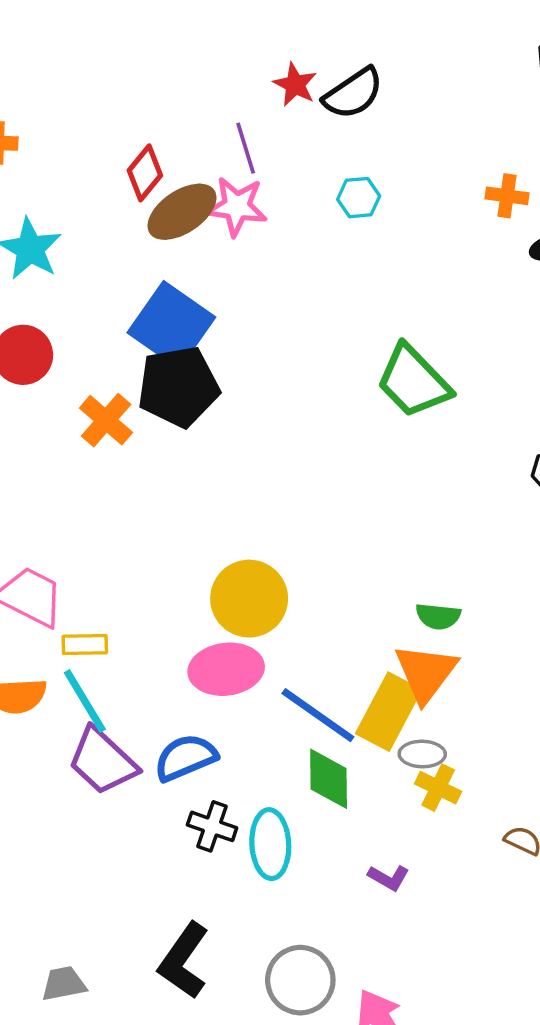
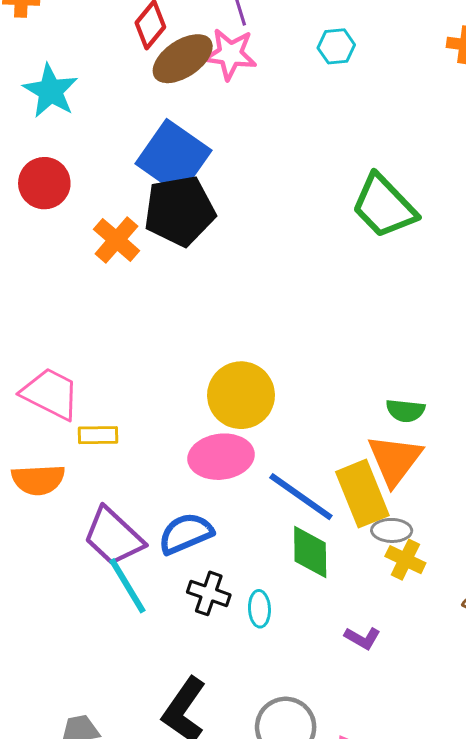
cyan line: (85, 701) -> (127, 586), moved
yellow rectangle: (389, 712) -> (362, 494), turned -50
cyan ellipse: (270, 844) -> (259, 609), size x0.6

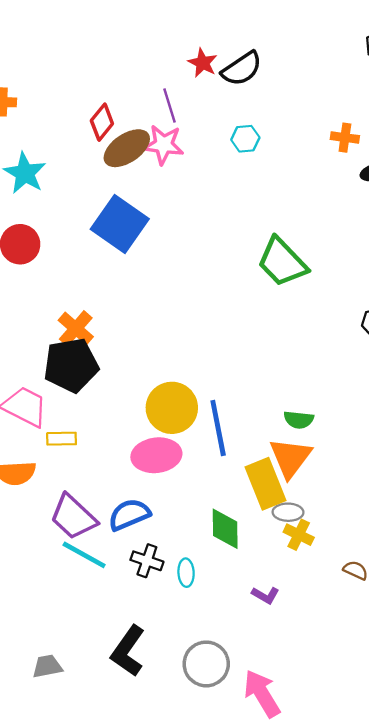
black pentagon: (180, 211) -> (71, 365), moved
orange cross: (117, 240) -> (76, 328), moved
blue line: (301, 497) -> (218, 428), moved, turned 44
cyan line: (127, 586) -> (84, 555), turned -30

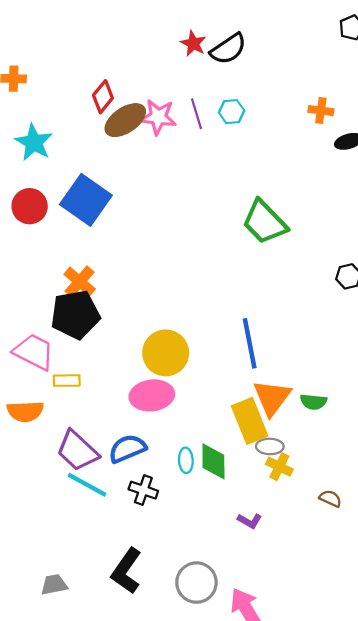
purple line: (169, 106) -> (196, 114), moved
blue square: (120, 224) -> (86, 200), moved
green semicircle: (299, 420) -> (313, 402), moved
blue line: (218, 428) -> (250, 343), moved
cyan ellipse: (186, 573) -> (186, 460), moved

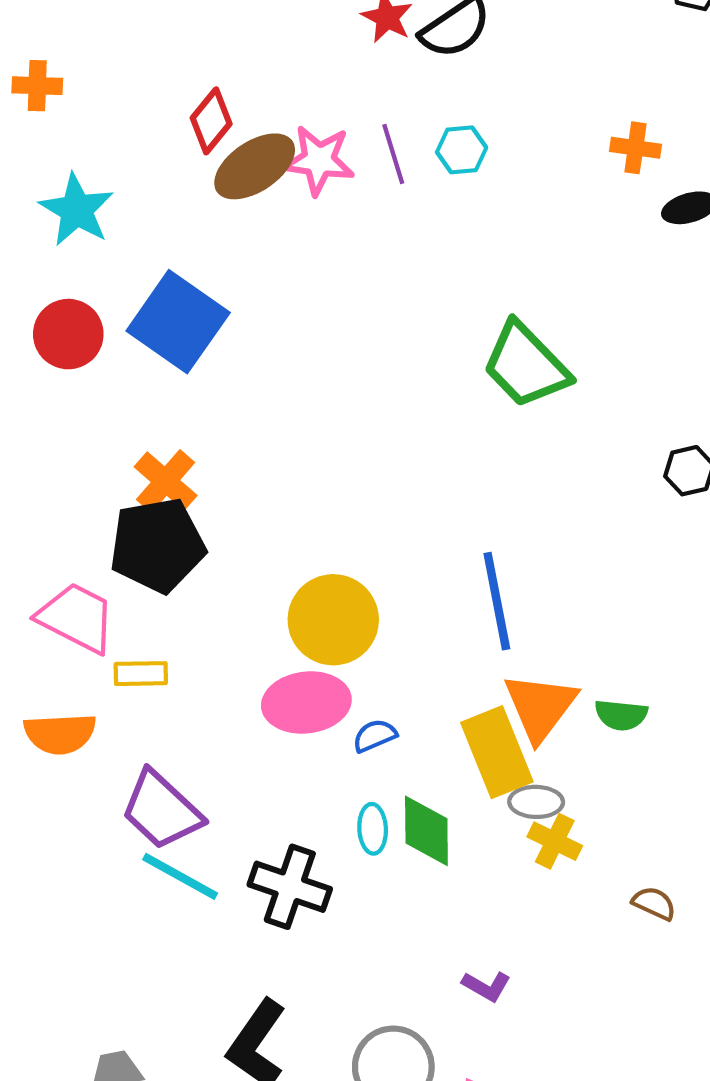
blue semicircle: (127, 449) -> (375, 736), moved, size x0.6
black cross: (143, 490) -> (290, 887), size x1.4
purple L-shape: (250, 521) -> (486, 986), moved

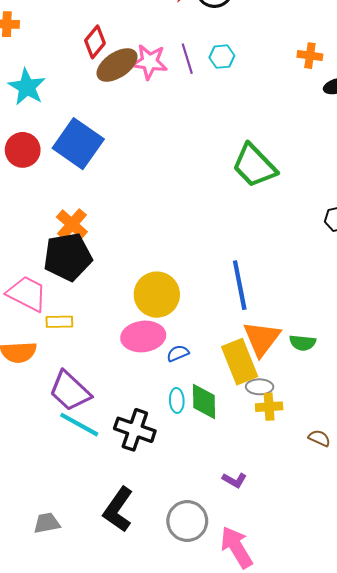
yellow cross: (555, 841) -> (269, 407), turned -30

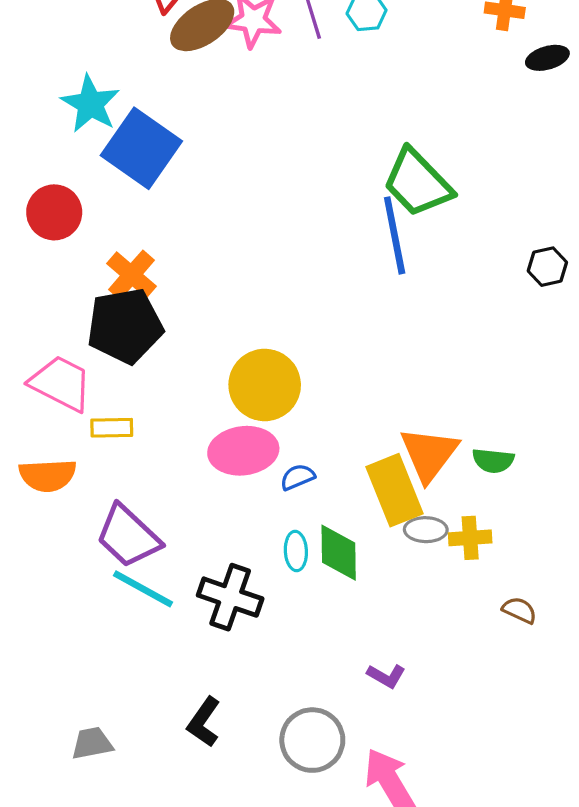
cyan star: (27, 87) -> (90, 104), moved
red circle: (23, 150) -> (54, 212), moved
blue line: (240, 285) -> (395, 235), moved
yellow cross: (269, 407) -> (470, 538), moved
black L-shape: (118, 509) -> (204, 722), size x0.7

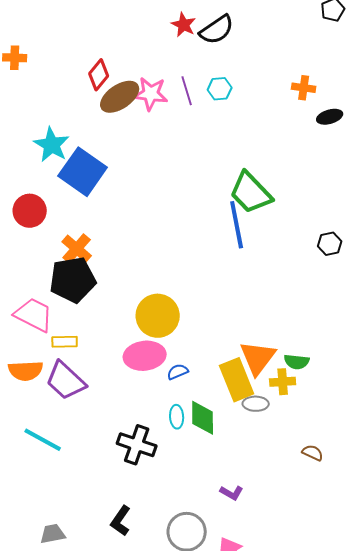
purple trapezoid: (128, 536) -> (66, 381), moved
yellow cross: (470, 538) -> (283, 382), moved
cyan line: (143, 589) -> (43, 440), moved

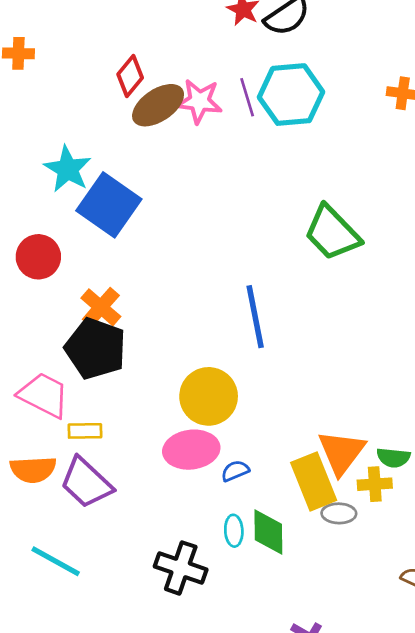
cyan hexagon: (220, 89) -> (291, 95), size x2.0
blue line: (237, 225) -> (255, 317), moved
black pentagon: (73, 280) -> (96, 349), turned 30

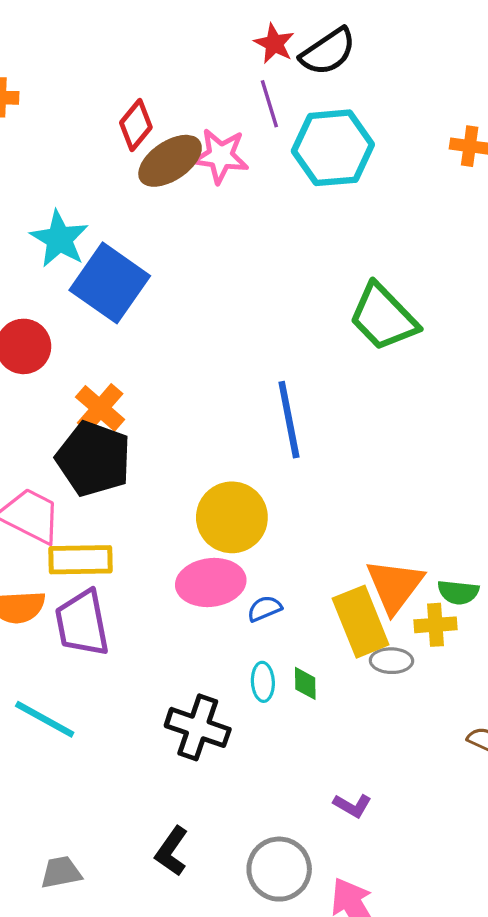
purple line: (247, 97) -> (269, 104), moved
yellow rectangle: (85, 431) -> (80, 560), size x1.5
purple trapezoid: (86, 483) -> (82, 623), turned 36
green diamond: (268, 532) -> (305, 683), size x0.6

